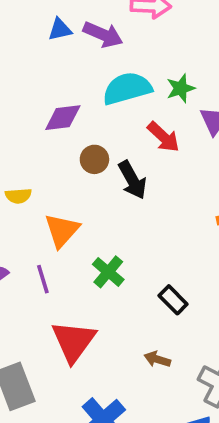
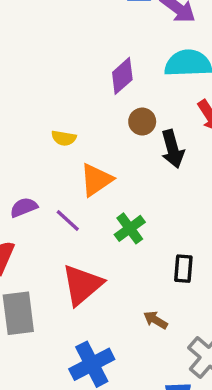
purple diamond: (63, 118) -> (122, 76), turned -48
purple line: (43, 279) -> (68, 221), turned -44
black rectangle: (173, 300) -> (183, 269), turned 36

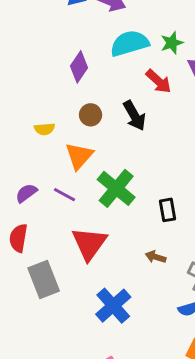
brown circle: (142, 122) -> (91, 115), moved
green cross: (130, 228) -> (116, 188), size x1.5

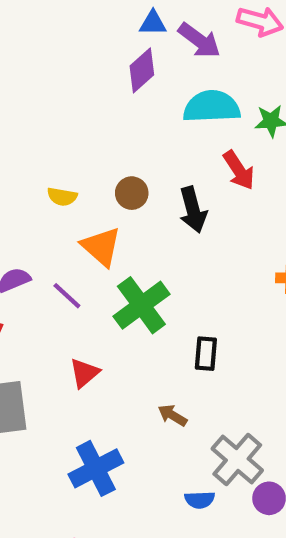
purple diamond: (79, 67) -> (142, 70), moved
orange triangle: (79, 156) -> (101, 247), turned -44
red triangle: (89, 244) -> (84, 373), size x0.6

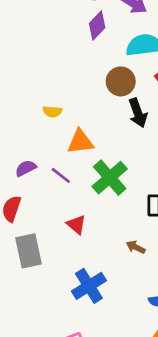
brown circle: (132, 193) -> (121, 81), moved, size x1.4
orange triangle: (101, 247) -> (80, 142), turned -44
red triangle: (84, 373) -> (76, 225), turned -35

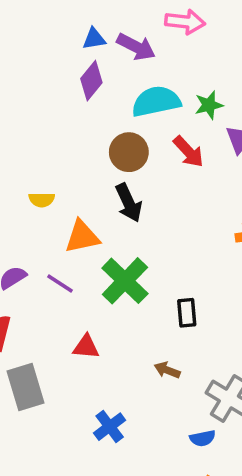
black arrow: (138, 113) -> (129, 203), moved
red triangle: (76, 225) -> (86, 347), turned -30
blue cross: (89, 286) -> (110, 427), size x0.7

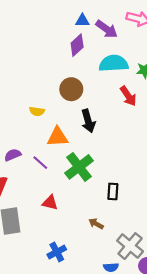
brown circle: (129, 152) -> (71, 89), moved

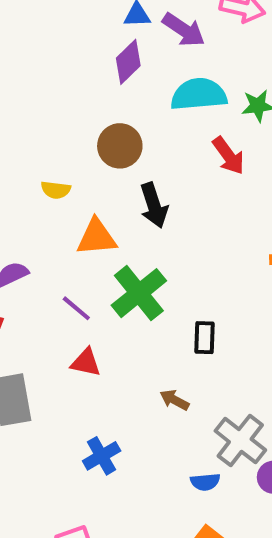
purple line: (40, 163) -> (76, 308), moved

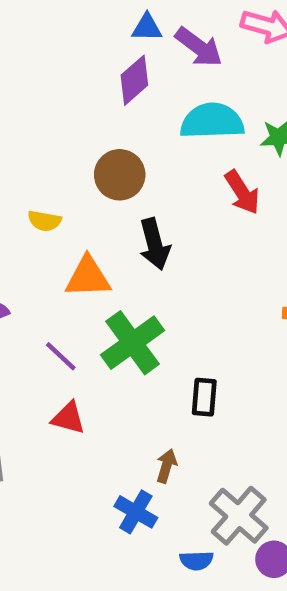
brown arrow: (174, 400) -> (167, 466), turned 76
blue cross: (102, 456) -> (136, 512), moved, turned -33

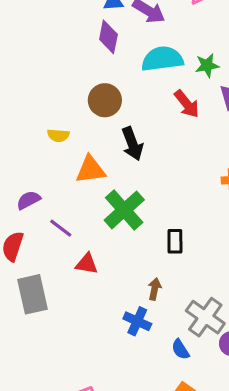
purple diamond: (134, 80) -> (108, 37), turned -32
purple line: (61, 356) -> (61, 228), moved
blue semicircle: (196, 560) -> (180, 349), turned 65

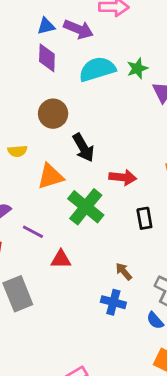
red arrow: (187, 104) -> (123, 177), moved, turned -36
black rectangle: (175, 241) -> (144, 218), moved
brown arrow: (155, 289) -> (124, 271), turned -42

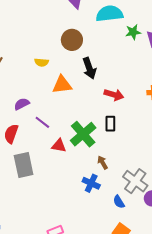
green star: (137, 68) -> (133, 32), moved
green cross: (86, 207) -> (83, 134), moved
black rectangle: (144, 218) -> (110, 124), moved

